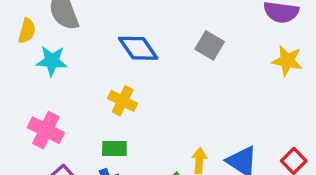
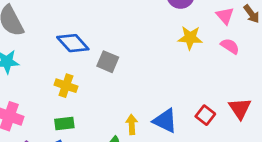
gray square: (210, 45) -> (108, 62), moved

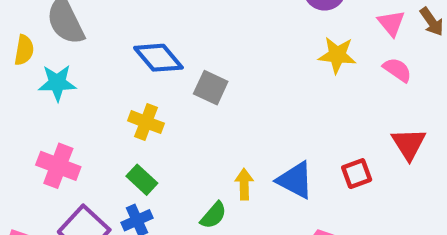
red triangle: (240, 108) -> (409, 144), moved
red square: (205, 115) -> (357, 174), turned 30
green rectangle: (64, 124) -> (142, 180), turned 48

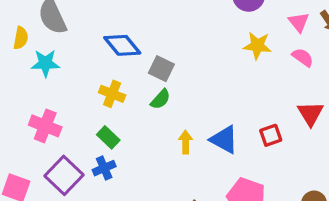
green semicircle: (213, 215) -> (160, 99), moved

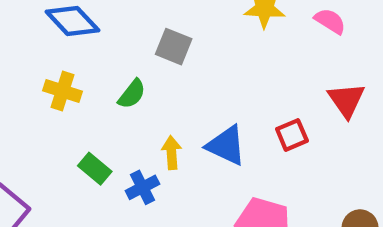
gray square: (161, 69) -> (174, 47), moved
green rectangle: (108, 137) -> (95, 169), moved
blue cross: (104, 168) -> (142, 187), moved

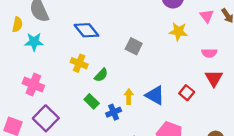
pink semicircle: (330, 21) -> (209, 53), moved, turned 144
green semicircle: (132, 94) -> (101, 75), moved
red square: (292, 135) -> (187, 93), turned -32

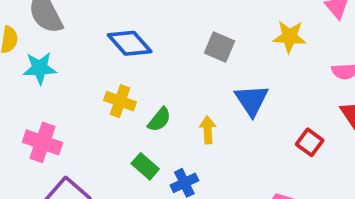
gray square: (134, 46) -> (220, 47), moved
blue triangle: (155, 95) -> (252, 100), moved, turned 30
yellow arrow: (129, 97) -> (208, 130), moved

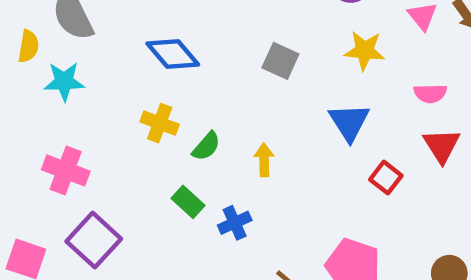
blue triangle: (252, 100) -> (349, 122), moved

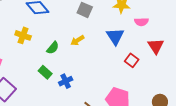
pink semicircle: (430, 93) -> (141, 22), moved
yellow cross: (160, 123) -> (23, 35), moved
yellow arrow: (264, 160) -> (77, 40), moved, turned -120

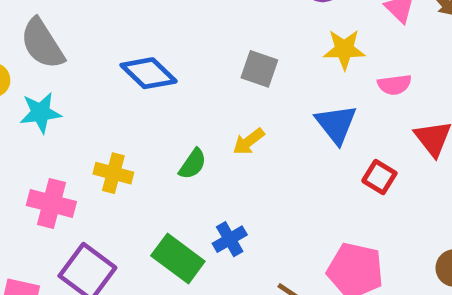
yellow cross: (23, 35) -> (113, 173), moved
green rectangle: (45, 72) -> (178, 259), moved, size x1.5

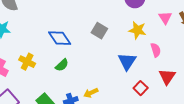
blue diamond: (149, 73) -> (60, 38), moved
pink semicircle: (394, 85) -> (156, 50), turned -112
yellow arrow: (249, 142) -> (91, 93), moved

